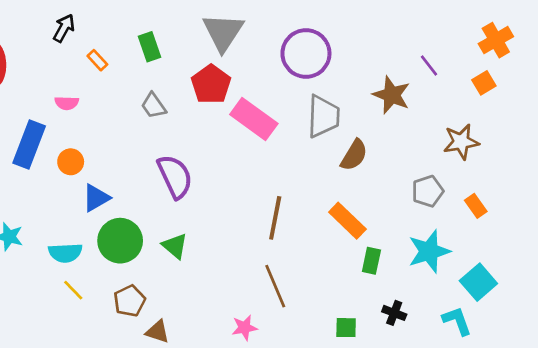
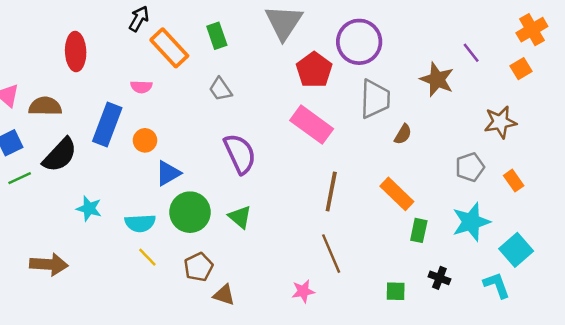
orange rectangle: (97, 60) -> (169, 48), size x2.0
red pentagon: (211, 84) -> (314, 70), moved
pink rectangle: (254, 119) -> (312, 125), moved
brown semicircle: (354, 155) -> (403, 134), size x0.7

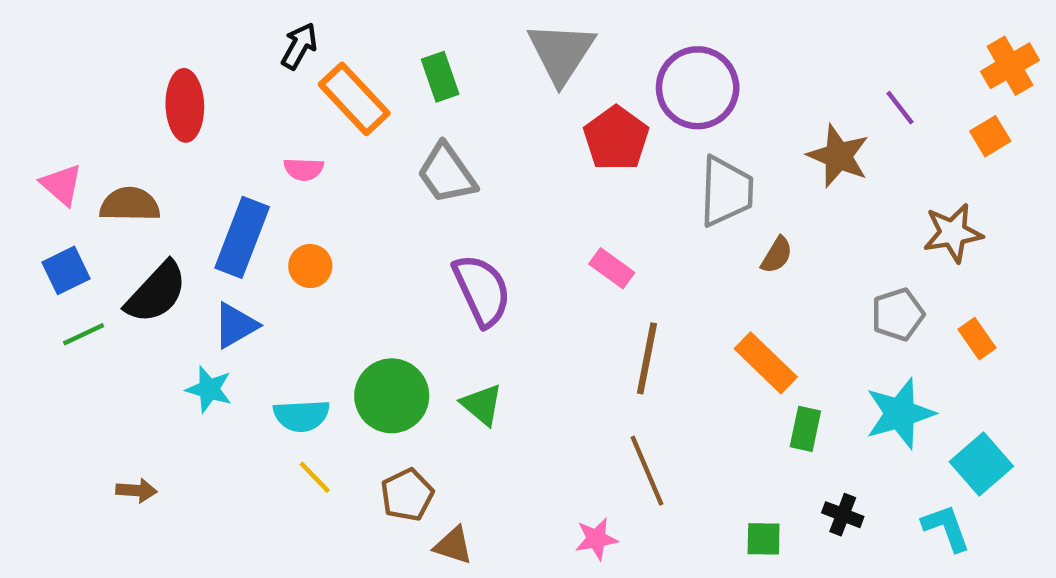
gray trapezoid: (220, 89) -> (447, 174), size x1.4
pink rectangle: (312, 125) -> (612, 268), moved, size x0.6
blue triangle: (168, 173) -> (235, 325), moved
brown arrow: (49, 264) -> (136, 490), size x0.6

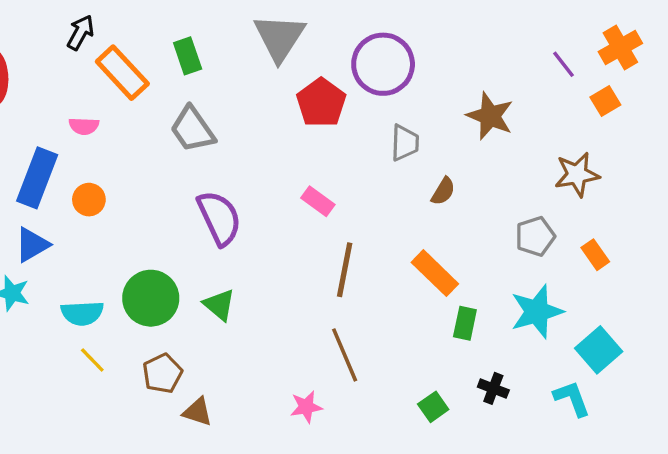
purple line: (900, 108) -> (564, 64), moved
gray trapezoid: (726, 191) -> (405, 143), size x0.7
green square: (764, 539) -> (433, 407), turned -36

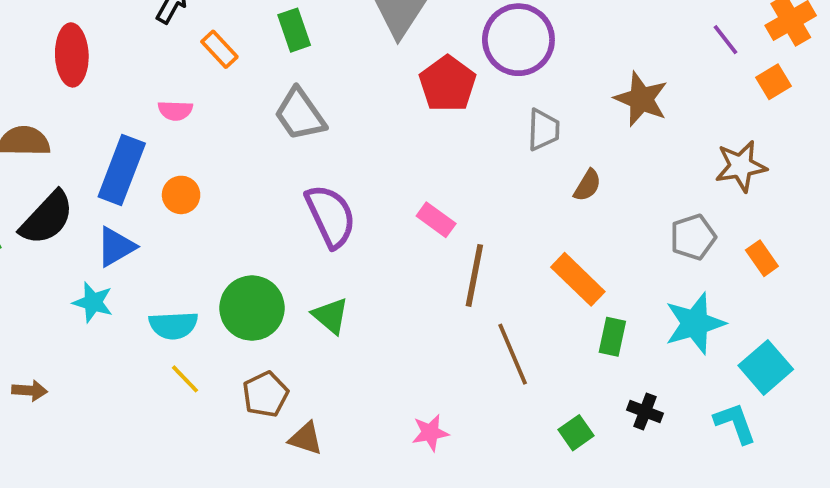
orange rectangle: (122, 73) -> (219, 49), size x0.6
pink rectangle: (318, 201) -> (436, 220), moved
brown line: (345, 355) -> (513, 354), moved

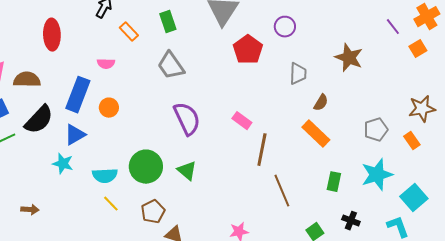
purple circle: (518, 40) -> (285, 27), size x0.6
brown star: (741, 166) -> (422, 109), moved
orange rectangle: (578, 279) -> (316, 134), moved

